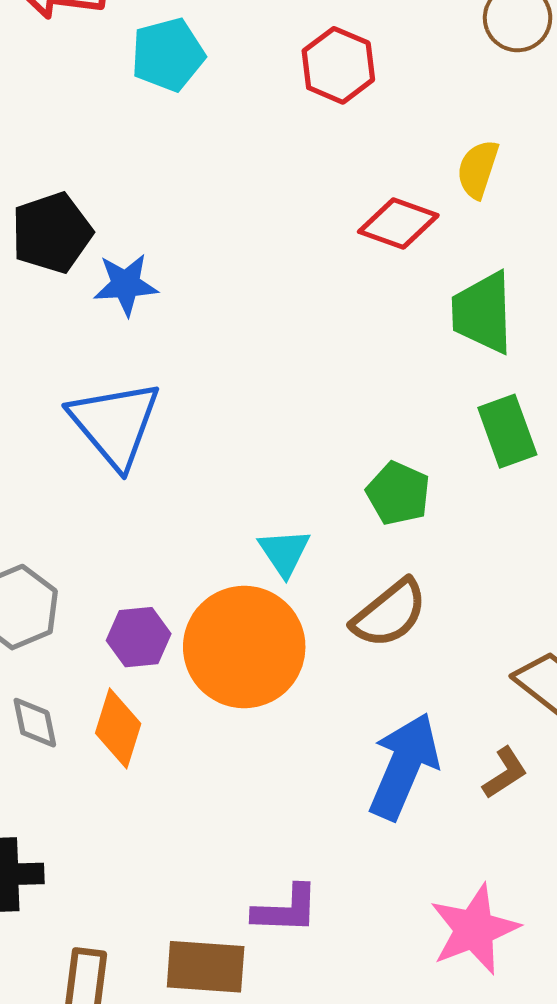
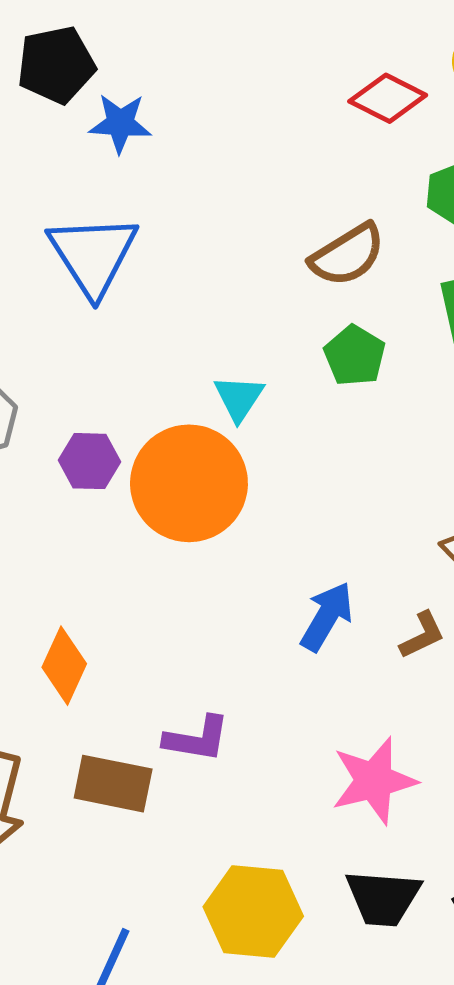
brown semicircle: (389, 614) -> (347, 255), moved
orange diamond: (118, 728) -> (64, 666), moved
blue arrow: (404, 766) -> (327, 617), size x0.7

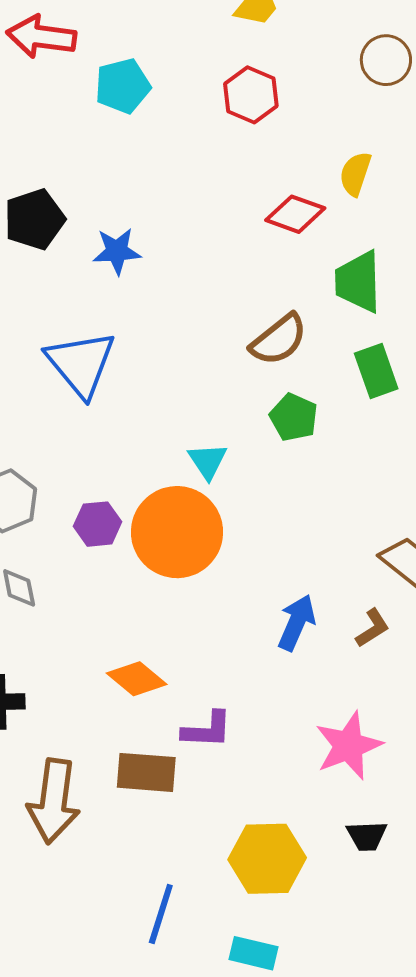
blue star: (120, 123) -> (117, 251), moved
orange diamond: (64, 666) -> (137, 679), moved, turned -68
black trapezoid: (383, 898) -> (367, 836), size x0.7

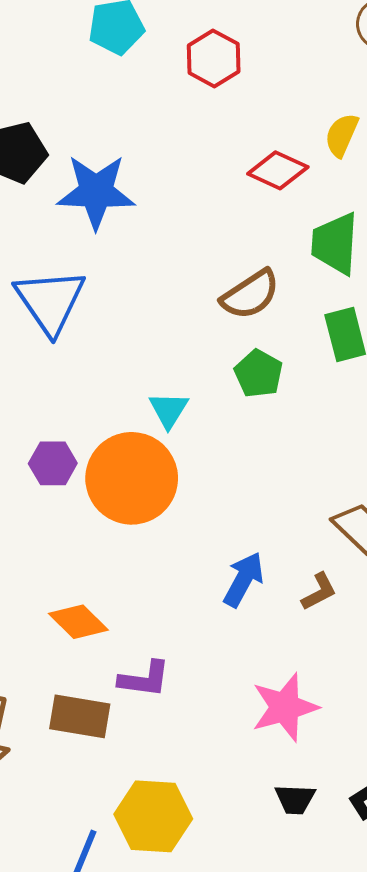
red hexagon: (251, 95) -> (214, 58), moved
blue star: (117, 251) -> (96, 192), size x1.6
yellow hexagon: (267, 859) -> (153, 816), moved

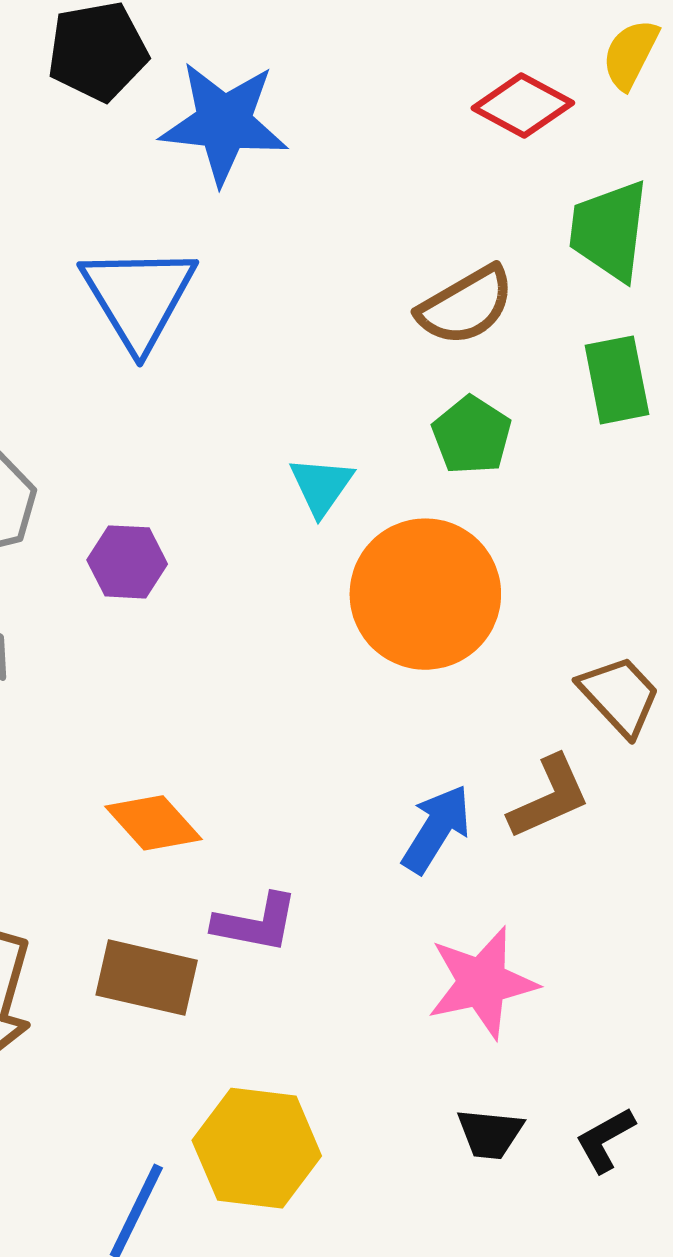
orange circle: (132, 478) -> (425, 594), moved
blue arrow: (243, 579) -> (436, 829), moved
brown L-shape: (319, 592) -> (549, 797), size x1.4

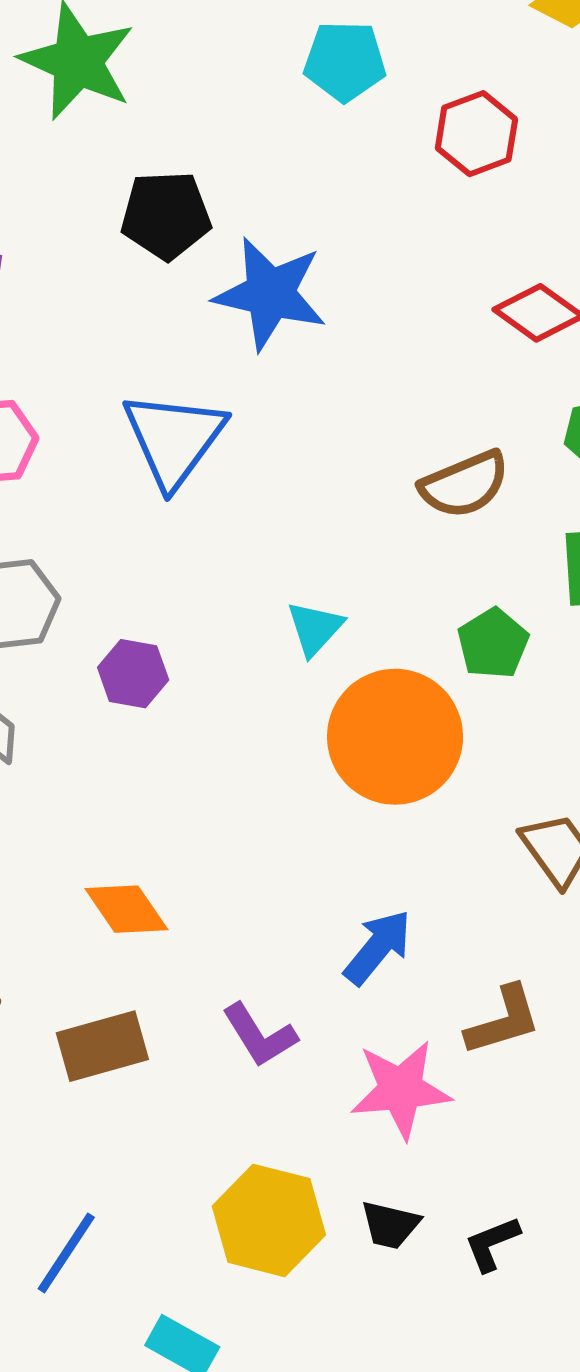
green pentagon: (472, 435) -> (493, 644), moved
brown L-shape: (549, 797) -> (503, 1021), moved
purple L-shape: (256, 923) -> (260, 1035), moved, turned 40
brown rectangle: (147, 978) -> (102, 1046), turned -36
yellow hexagon: (257, 1148) -> (269, 1220), moved

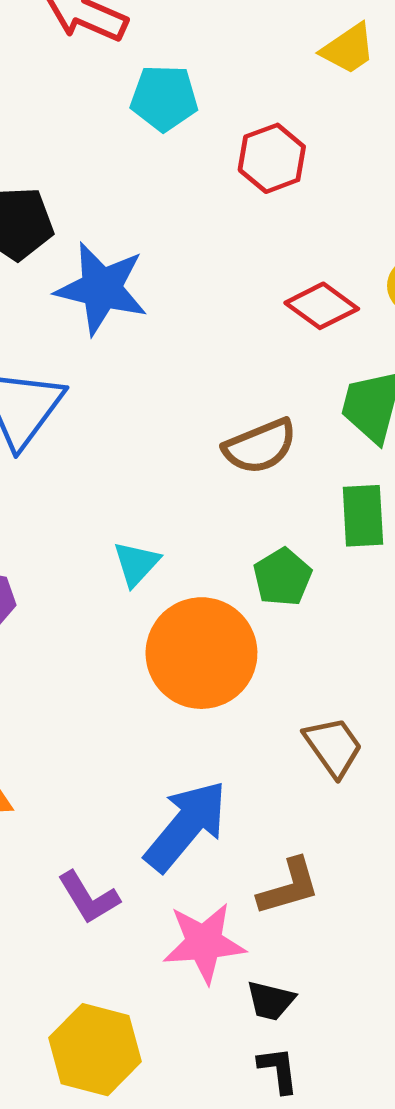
blue arrow: (378, 947) -> (186, 826), size x1.5
black trapezoid: (390, 1225) -> (271, 1001), moved
black L-shape: (492, 1244) -> (278, 1070), turned 104

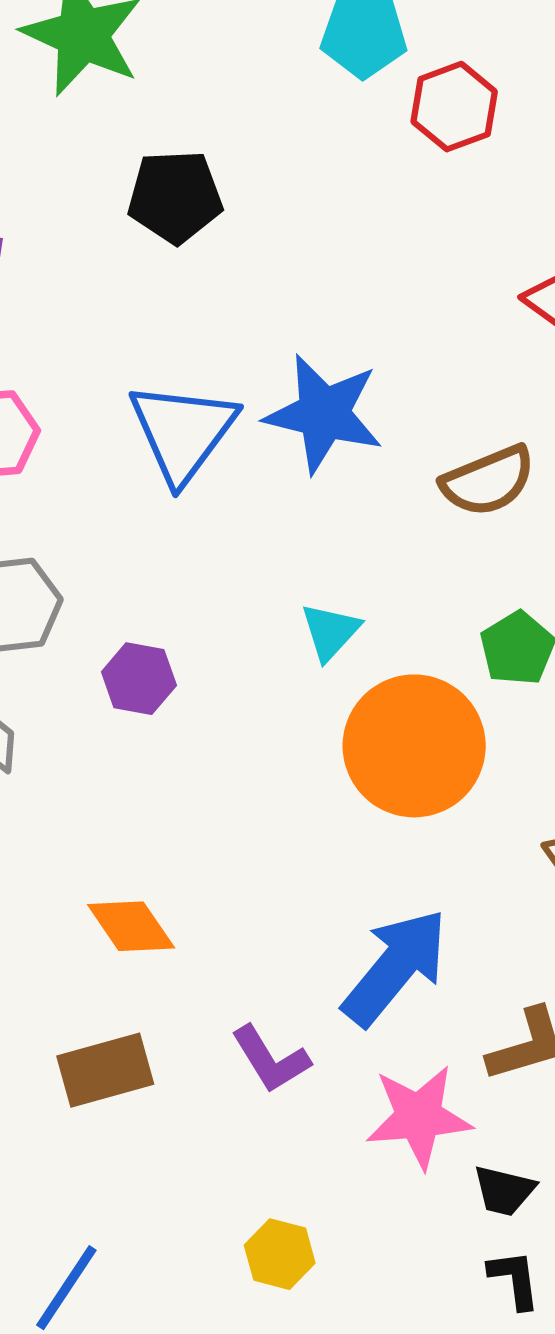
red hexagon: (272, 158) -> (454, 107), moved
blue star: (101, 288) -> (324, 414), moved
yellow hexagon: (95, 1050) -> (280, 1254), size x0.6

